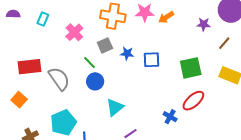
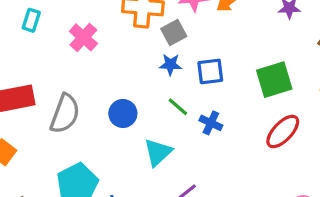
gray square: (105, 45) -> (174, 33), moved
green line: (90, 63) -> (178, 107), moved
gray semicircle: (59, 79) -> (65, 114), turned 60
blue cross: (170, 117) -> (211, 123), moved

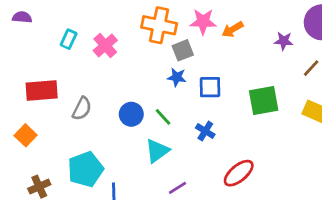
cyan rectangle: (31, 20) -> (69, 39), moved
green line: (178, 107) -> (163, 117), moved
gray semicircle: (65, 114) -> (82, 109), size x0.7
red ellipse: (283, 132) -> (239, 173), moved

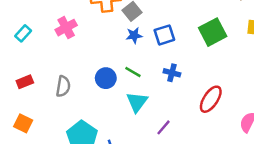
cyan rectangle: (69, 39) -> (23, 33), moved, turned 35
pink cross: (105, 45) -> (66, 28), turned 30
red rectangle: (42, 91) -> (25, 82), size x0.6

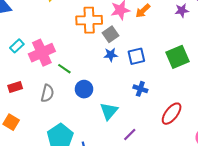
pink cross: (66, 28) -> (42, 53), moved, size x1.4
green line: (133, 72) -> (64, 69), moved

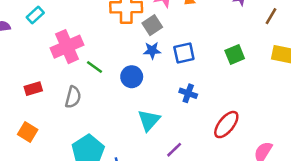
cyan rectangle: (17, 46) -> (35, 15), moved
green square: (177, 57) -> (235, 54), size x0.7
blue circle: (84, 89) -> (132, 77), moved

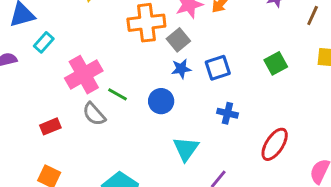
gray semicircle: (73, 97) -> (94, 114), moved, turned 130

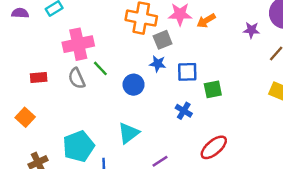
green square: (276, 63) -> (213, 89), moved
cyan triangle: (186, 149) -> (129, 133), moved

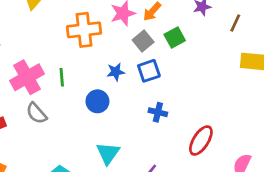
gray square: (163, 40) -> (143, 41), moved
green line: (100, 68) -> (62, 77), moved, turned 56
green square: (213, 89) -> (175, 38), moved

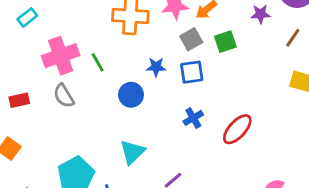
green line: (62, 77) -> (98, 62), turned -36
blue cross: (158, 112) -> (193, 118), turned 36
red ellipse: (201, 140) -> (237, 129), moved

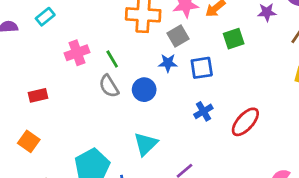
gray square: (191, 39) -> (178, 36), moved
pink cross: (61, 56) -> (77, 53), size x0.7
gray semicircle: (64, 96) -> (109, 86), moved

